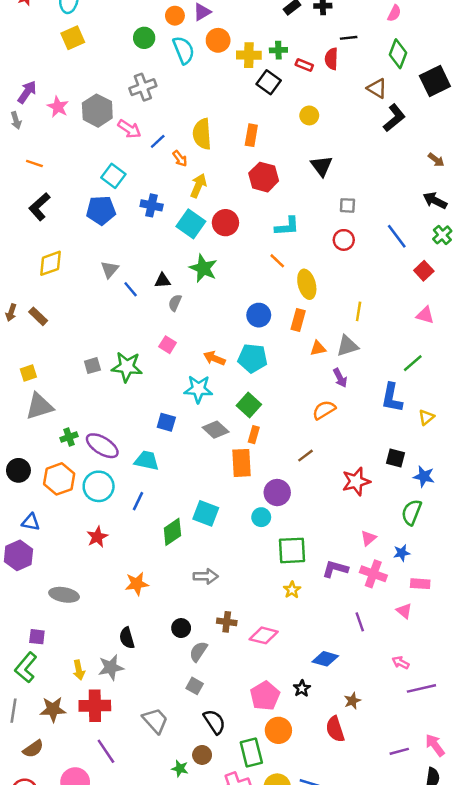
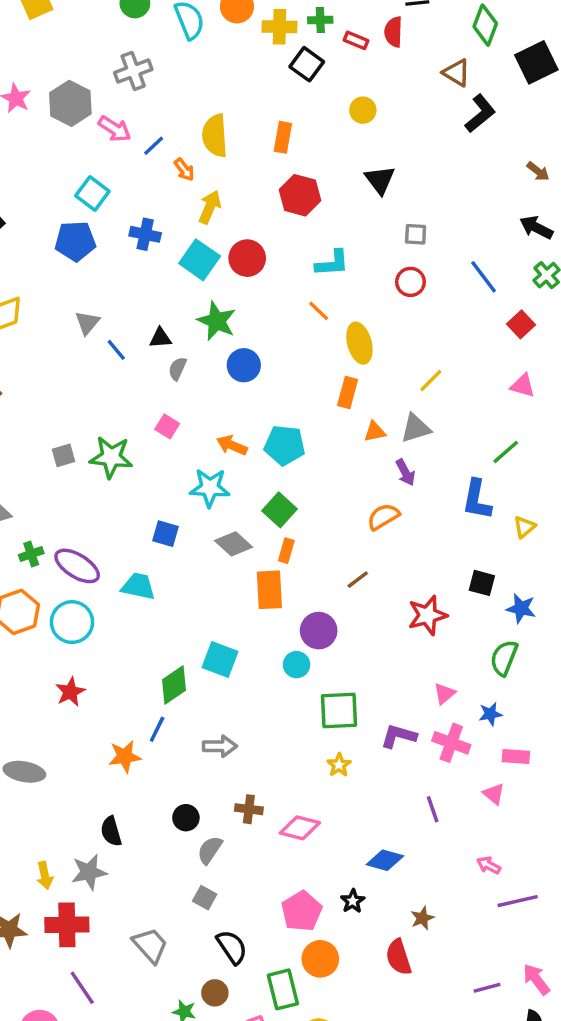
yellow line: (359, 311) -> (431, 381), turned 36
blue circle: (259, 315) -> (244, 365), moved
blue line: (138, 501) -> (157, 729), moved

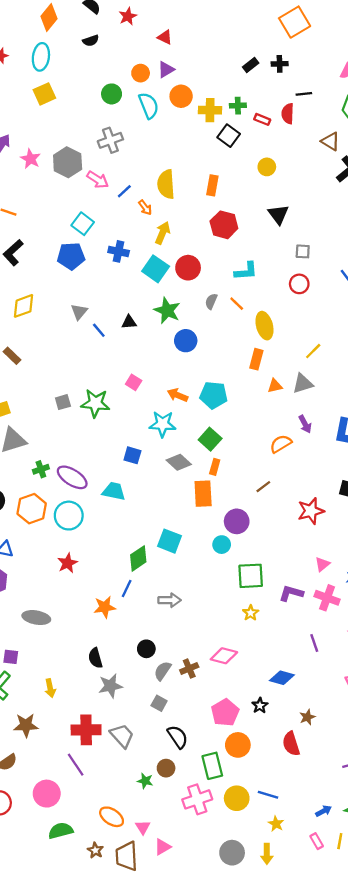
gray semicircle: (177, 369) -> (211, 301), moved
purple arrow: (405, 472) -> (305, 424), moved
brown cross: (249, 809) -> (189, 668), moved, turned -30
gray star: (89, 872) -> (110, 686), moved
red cross: (67, 925) -> (86, 730), moved

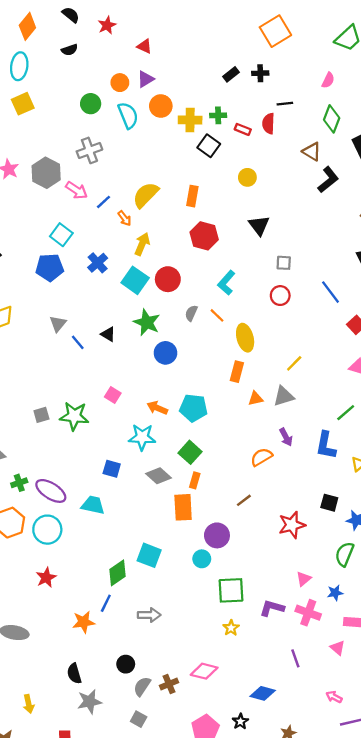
yellow semicircle: (166, 184) -> (146, 195), turned 48
blue cross: (119, 251) -> (98, 263), turned 36
cyan L-shape: (246, 271) -> (226, 283), turned 135
black triangle: (129, 322) -> (108, 334), turned 35

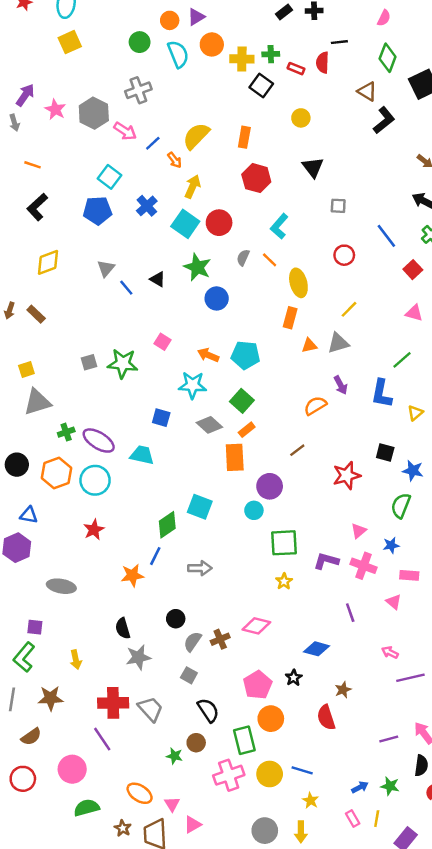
red circle: (280, 296) -> (344, 255), moved
orange rectangle: (195, 480) -> (247, 430), turned 35

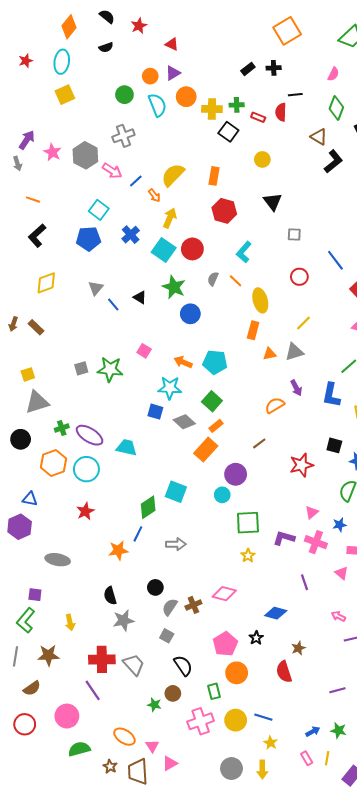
blue square: (161, 418) -> (155, 412), moved
orange rectangle: (235, 457) -> (206, 450), turned 45
black circle: (17, 465) -> (21, 439), moved
green rectangle: (244, 740) -> (214, 691), size x0.7

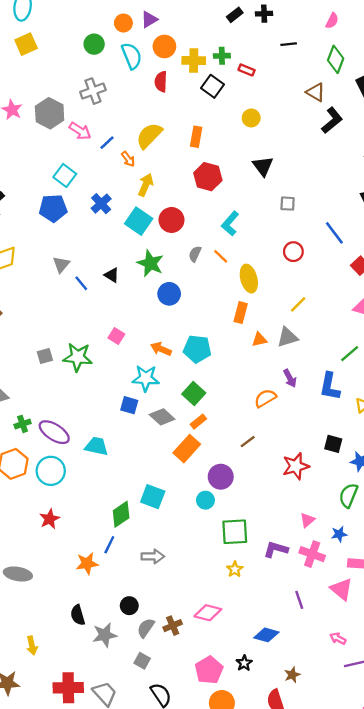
red semicircle: (281, 112) -> (161, 82), moved
pink triangle: (342, 573) -> (341, 589), size x1.5
gray star: (123, 620) -> (105, 635), moved

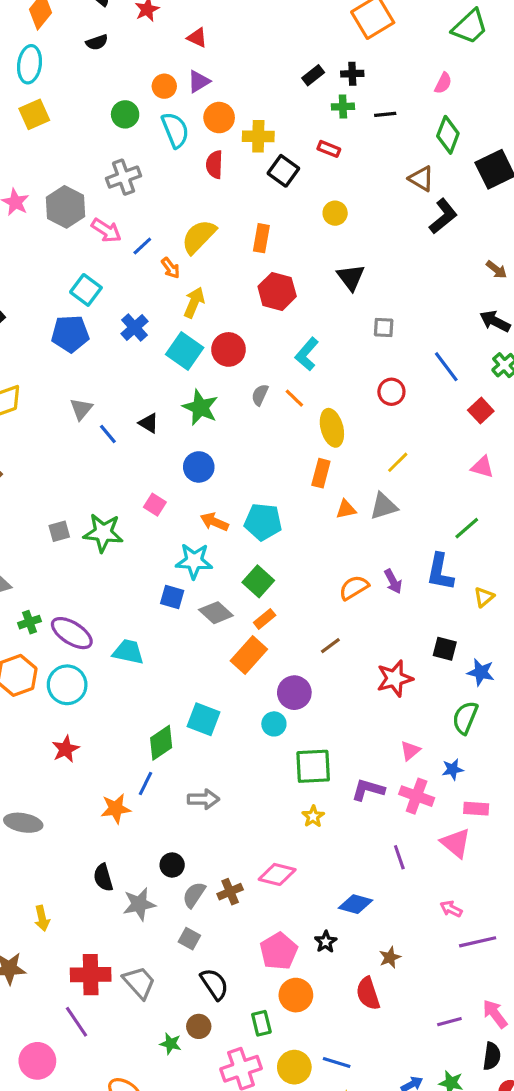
green cross: (222, 56) -> (343, 107), moved
blue circle: (169, 294) -> (199, 467), moved
purple arrow: (290, 378) -> (393, 581), moved

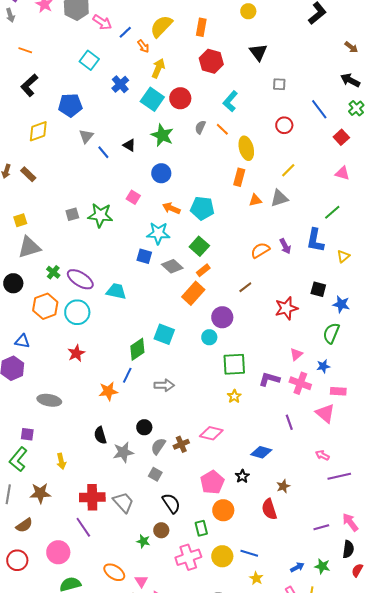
blue pentagon: (70, 334) -> (70, 105), moved
green cross: (30, 622) -> (53, 272), turned -32

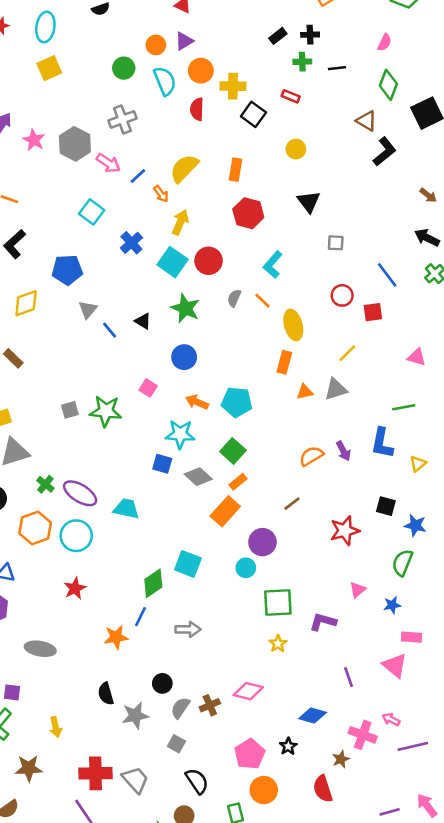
red square: (341, 137) -> (373, 312), moved, turned 35
green line: (332, 212) -> (404, 407), turned 30
pink cross: (300, 383) -> (363, 735), moved

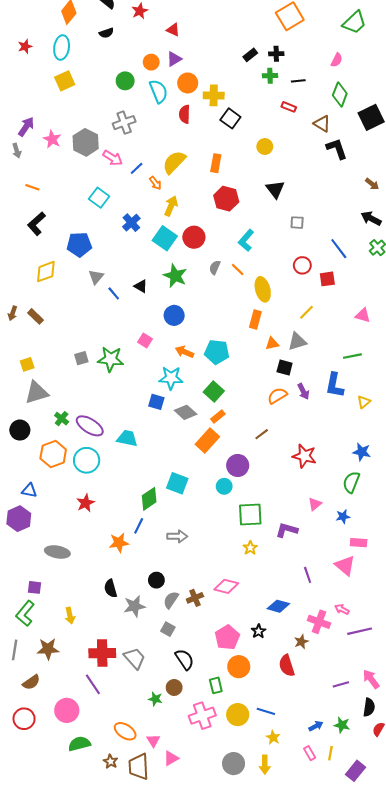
red rectangle: (291, 96) -> (289, 107), moved
black L-shape: (385, 152) -> (337, 149), turned -70
black square: (386, 506) -> (285, 367), moved
red star: (345, 531) -> (304, 456), turned 30

